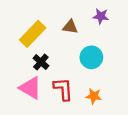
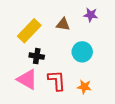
black cross: (41, 62) -> (37, 56), turned -32

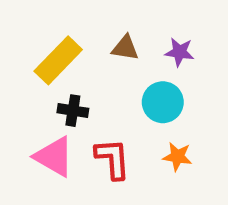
purple star: (91, 15) -> (180, 52), moved
orange star: (84, 87) -> (177, 157), moved

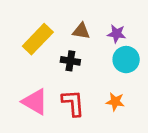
cyan circle: (163, 102) -> (126, 60), moved
black cross: (73, 111) -> (70, 61), moved

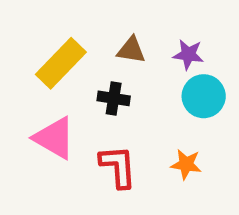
pink triangle: (35, 102) -> (54, 138), moved

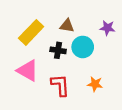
purple star: (188, 54) -> (107, 28), moved
cyan circle: (204, 96) -> (83, 47), moved

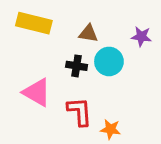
yellow rectangle: (31, 32) -> (34, 23), moved, turned 60
orange star: (95, 84) -> (110, 129), moved

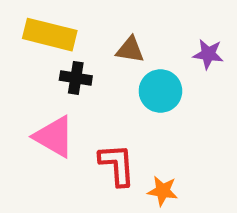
black cross: (77, 66) -> (76, 78), moved

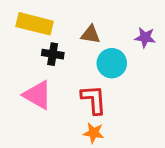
red L-shape: (117, 165) -> (94, 100), moved
orange star: (163, 191) -> (94, 133), moved

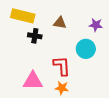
cyan circle: (112, 63) -> (86, 49), moved
pink triangle: (38, 95) -> (33, 81), moved, turned -30

